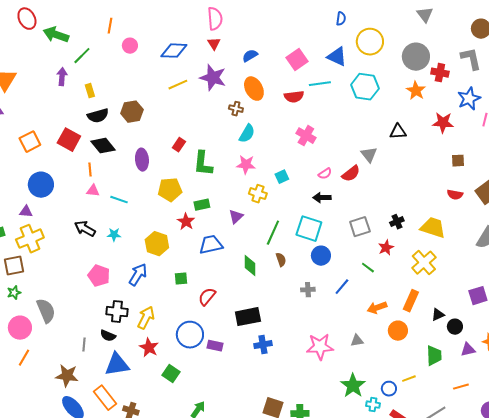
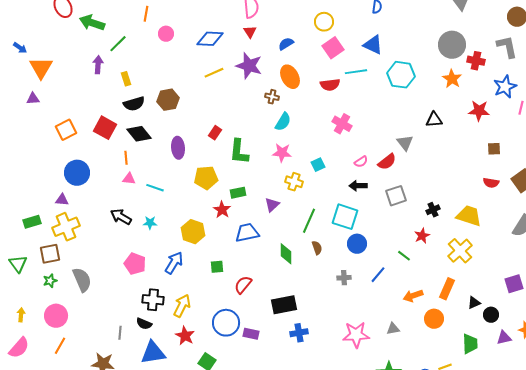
yellow circle: (370, 42) -> (324, 22), moved, size x0.7
gray square: (360, 227) -> (396, 196), moved
gray semicircle: (46, 311) -> (82, 280), moved

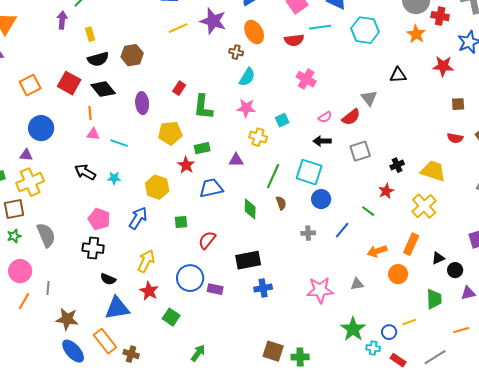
purple triangle: (272, 205) -> (236, 160), turned 42
black cross: (153, 300) -> (93, 248), moved
gray line: (120, 333) -> (48, 288), moved

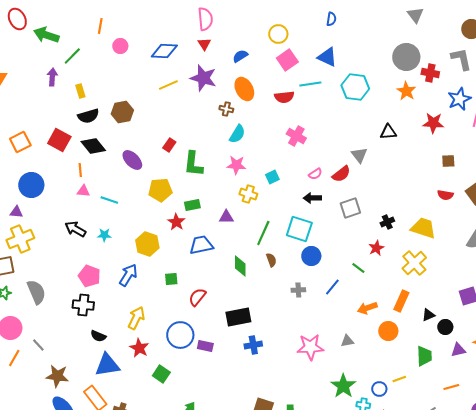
purple ellipse: (142, 103) -> (132, 160), turned -40
gray line: (48, 288) -> (38, 345), turned -48

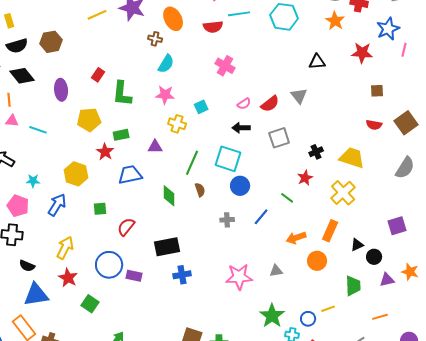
gray triangle: (359, 155) -> (299, 96), moved
purple ellipse: (132, 160) -> (61, 90), turned 40
cyan star: (104, 235) -> (33, 181), moved

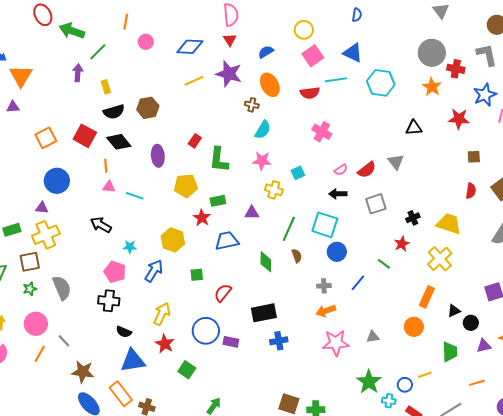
red semicircle: (374, 125) -> (471, 191), turned -91
orange arrow: (296, 238) -> (326, 311), moved

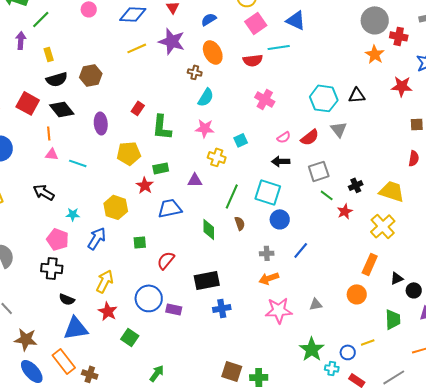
cyan hexagon: (381, 83) -> (324, 98), moved
green line: (384, 264) -> (327, 195), moved

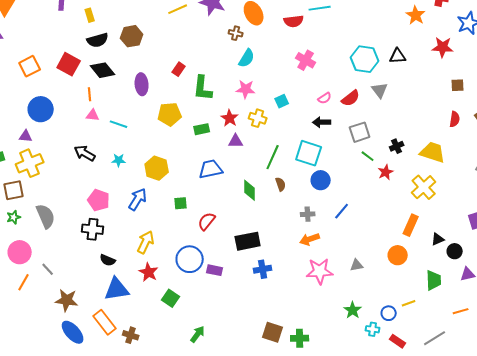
red star: (145, 185) -> (230, 118), moved
cyan star: (73, 214) -> (119, 160), moved
green star: (312, 349) -> (353, 310), size x0.7

